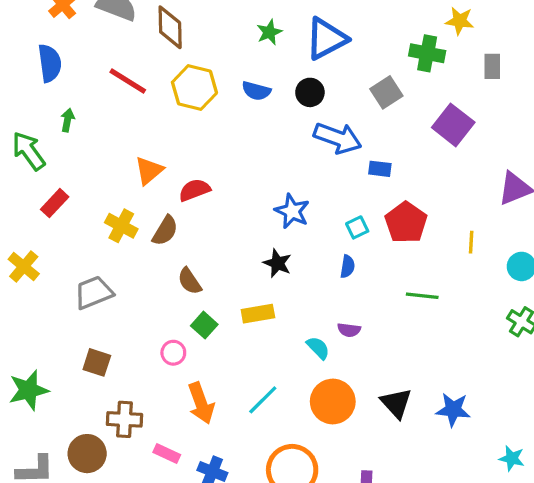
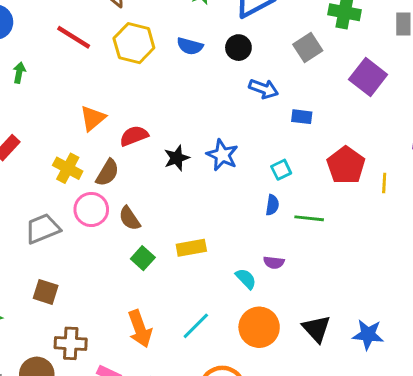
blue arrow: (338, 138) -> (263, 89), size x0.7
red pentagon: (406, 223) -> (346, 165), moved
black star: (277, 263) -> (177, 158), moved, turned 30
green line: (422, 296) -> (309, 218), moved
pink circle: (173, 353) -> (91, 209), moved, size x1.5

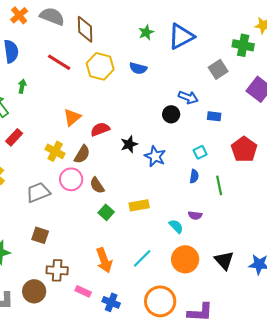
black circle: (238, 48) -> (171, 114), moved
blue star: (222, 155) -> (155, 156), moved
green line: (309, 218) -> (219, 185), turned 72

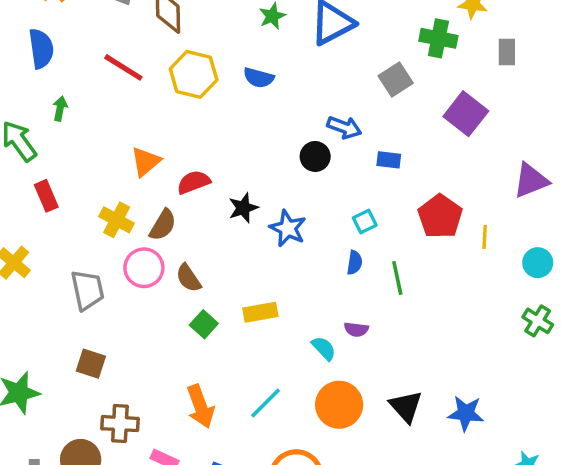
red rectangle: (14, 137) -> (46, 196), turned -66
gray trapezoid: (38, 192) -> (87, 290), turned 100

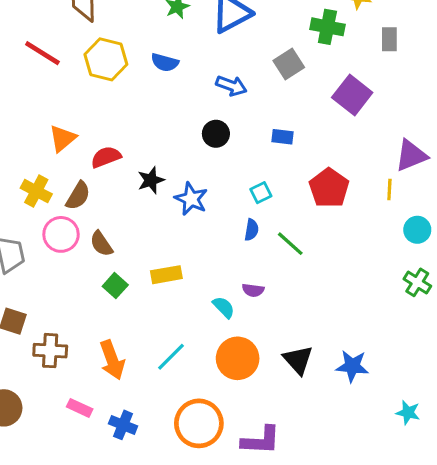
blue arrow: (344, 127) -> (231, 86), moved
yellow line: (485, 237) -> (389, 189), moved
green line: (397, 278) -> (290, 244), turned -36
brown cross: (120, 424) -> (50, 351), moved

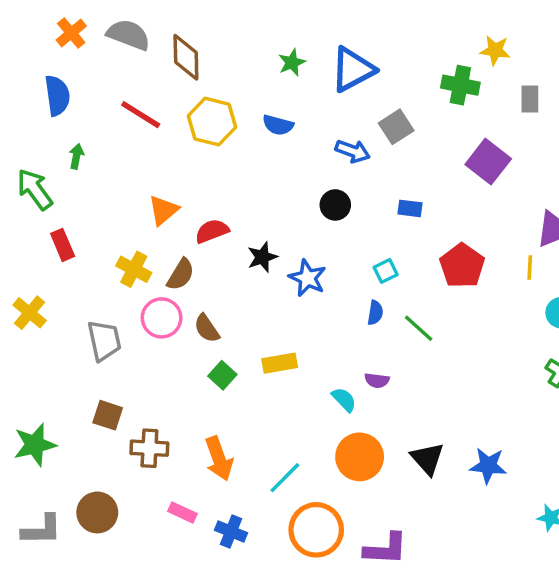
gray square: (289, 64) -> (396, 127), moved
cyan line: (171, 357) -> (285, 478), moved

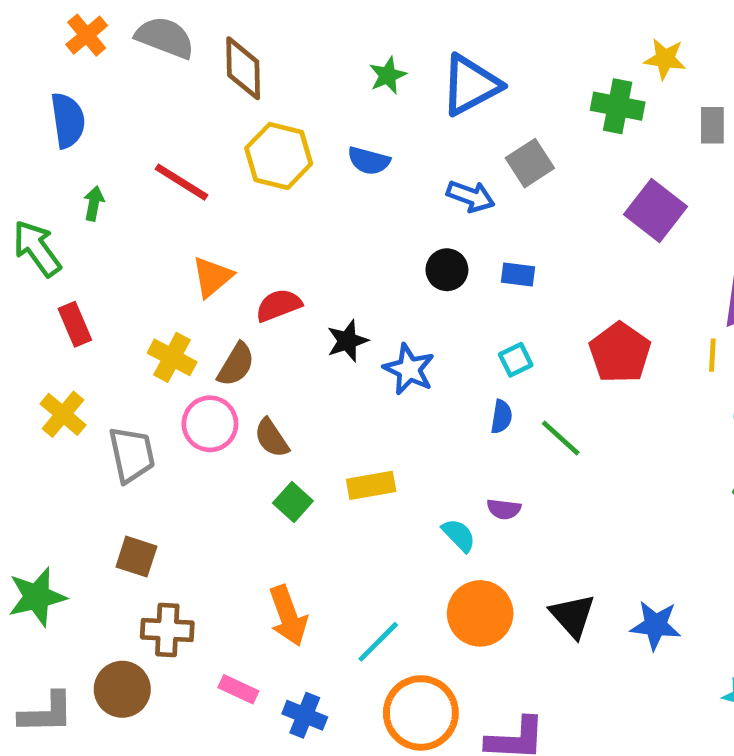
red line: (141, 115) -> (181, 182), moved
blue rectangle: (410, 208) -> (518, 274), moved
yellow cross: (30, 313) -> (63, 414), moved
brown cross: (149, 448) -> (167, 630), moved

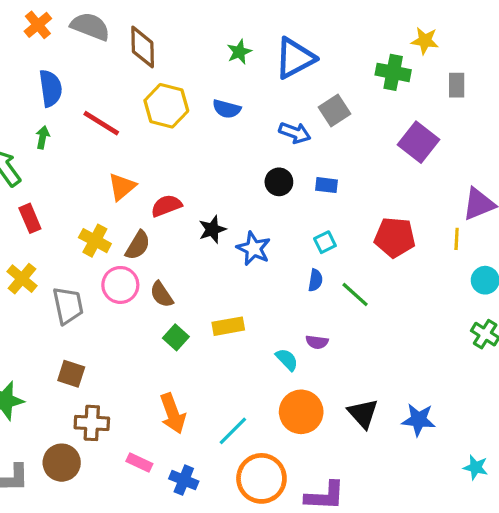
blue semicircle: (68, 120) -> (51, 88), moved
red pentagon: (620, 353) -> (395, 237), turned -30

